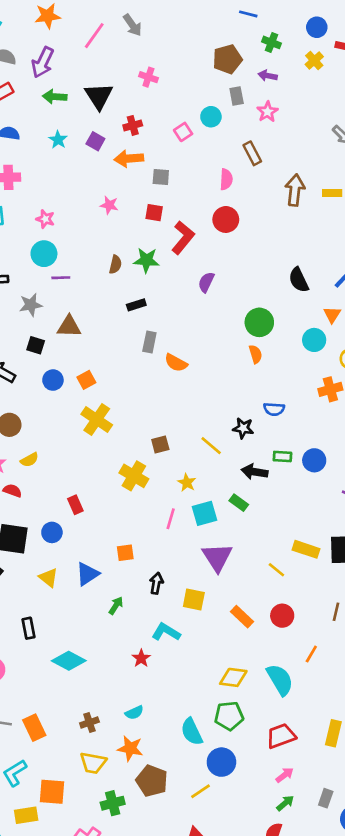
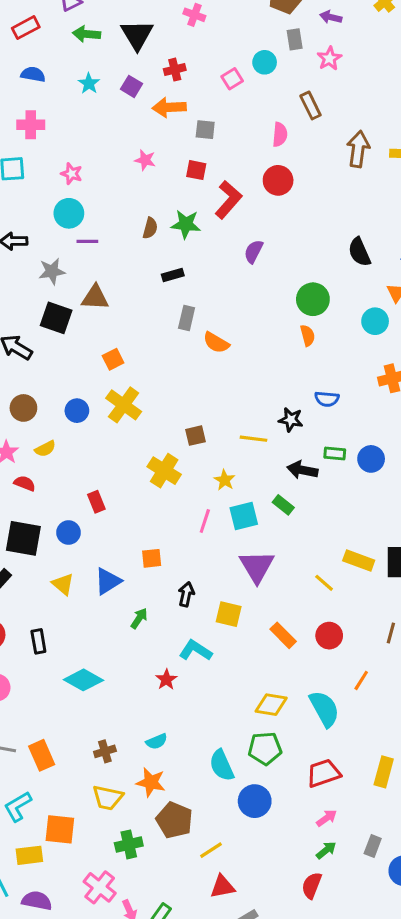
black square: (36, 345) -> (56, 318), size x1.5
blue circle: (53, 380) -> (77, 411), moved
yellow line: (211, 446) -> (254, 439), turned -35
yellow line: (201, 791) -> (211, 850), moved

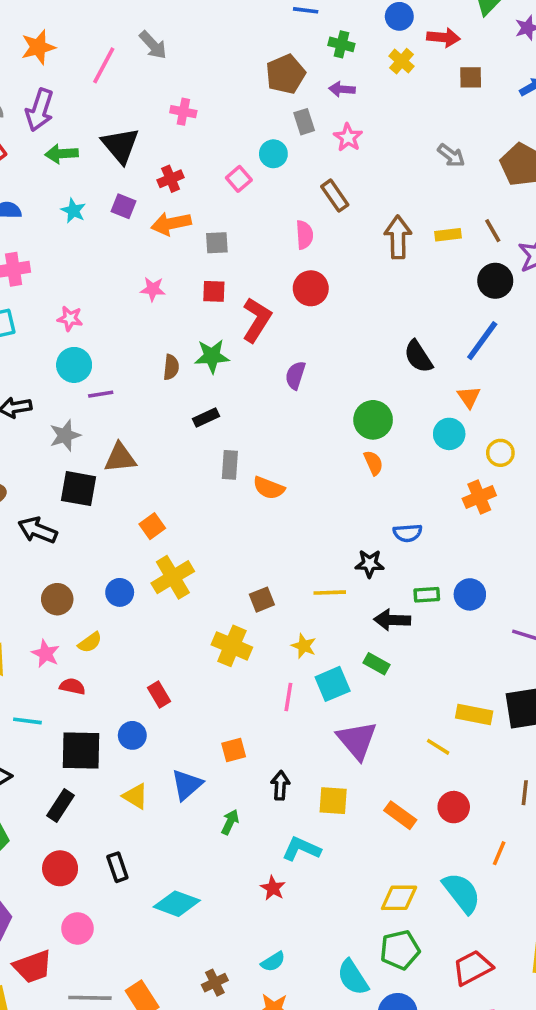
yellow cross: (124, 405) -> (173, 577), turned 32

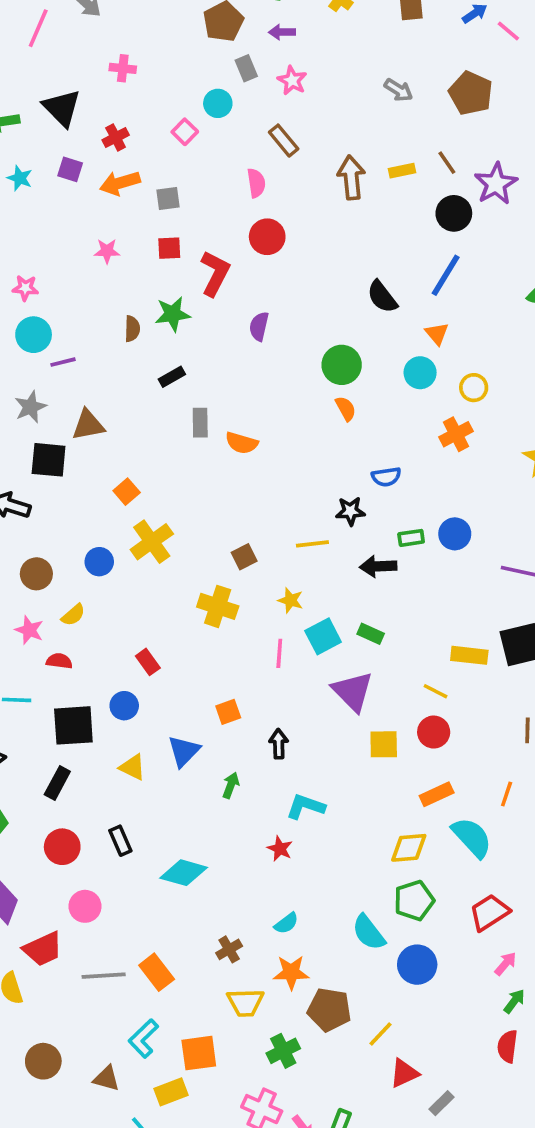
green rectangle: (376, 664) -> (371, 634), moved
yellow square: (333, 801) -> (384, 744), moved
red circle: (454, 807) -> (434, 732), moved
orange rectangle: (400, 815) -> (437, 794), moved, turned -56

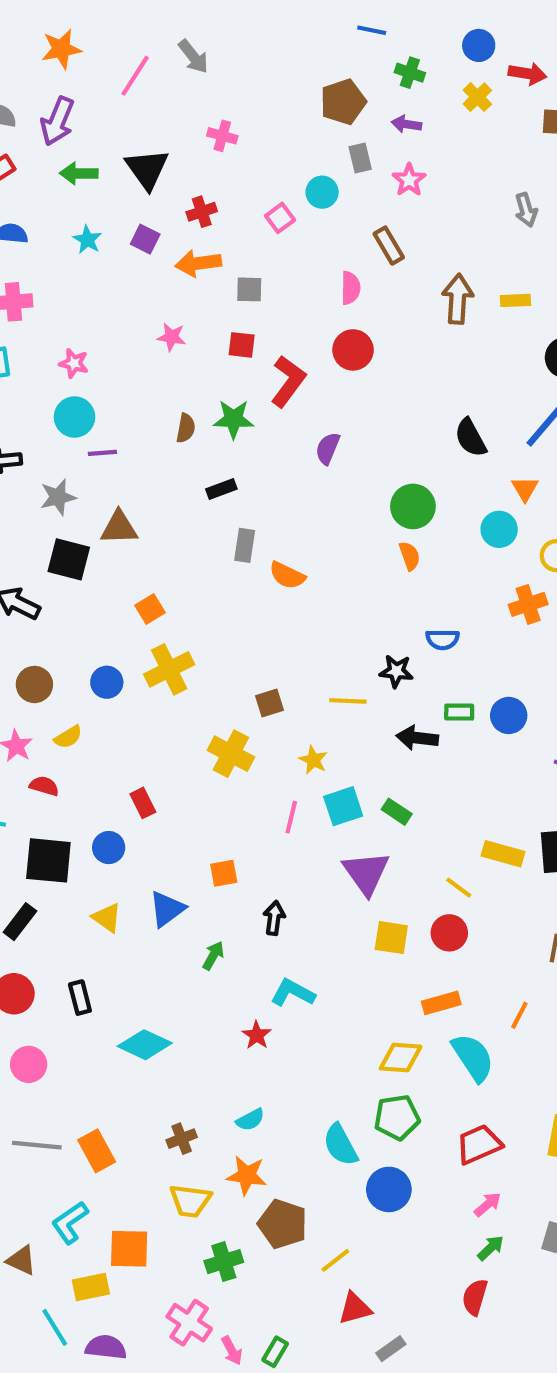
gray arrow: (398, 90) -> (526, 210), turned 32

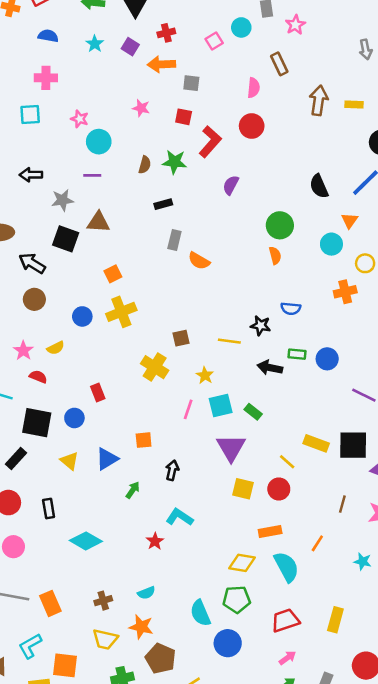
cyan circle: (74, 417) -> (99, 142), moved
brown circle: (34, 684) -> (34, 299), moved

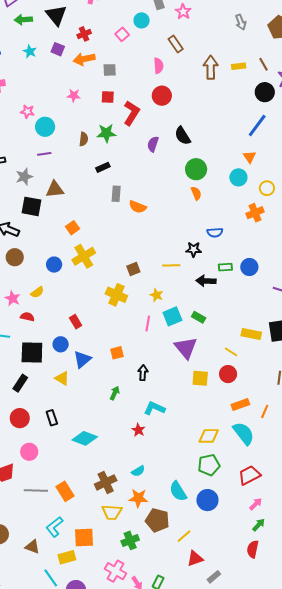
black semicircle: (319, 186) -> (183, 136), moved
blue triangle: (107, 459) -> (82, 359), moved
orange rectangle: (270, 532) -> (240, 405), moved
brown cross: (103, 601) -> (106, 482), size x1.5
cyan semicircle: (200, 613) -> (178, 491), moved

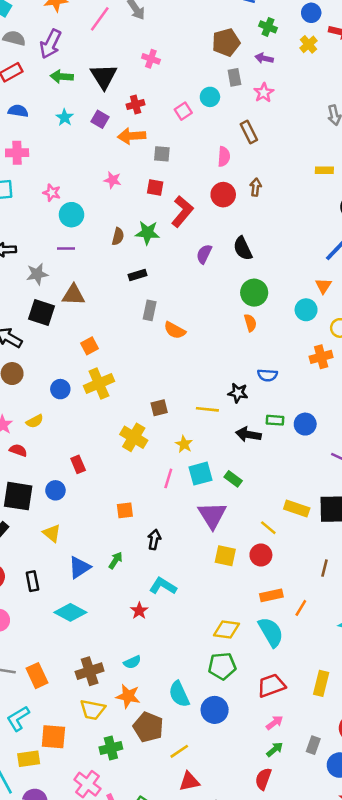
brown arrow: (211, 67) -> (256, 187), moved, size x0.6
blue triangle: (82, 359) -> (79, 567), moved

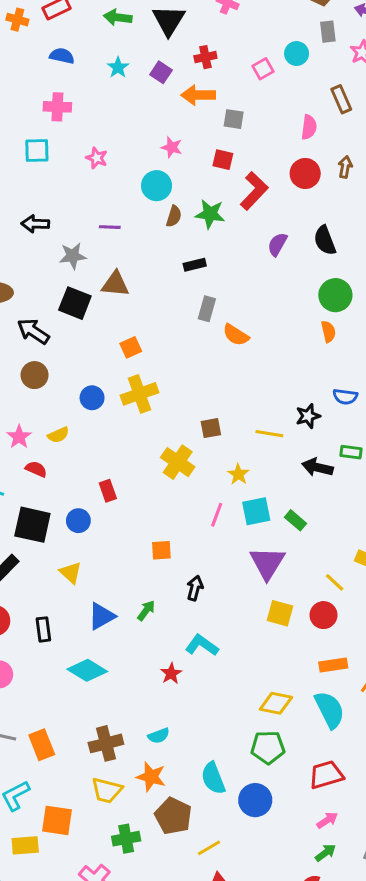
cyan circle: (71, 215) -> (157, 186), moved
black star: (238, 393) -> (308, 416), turned -30

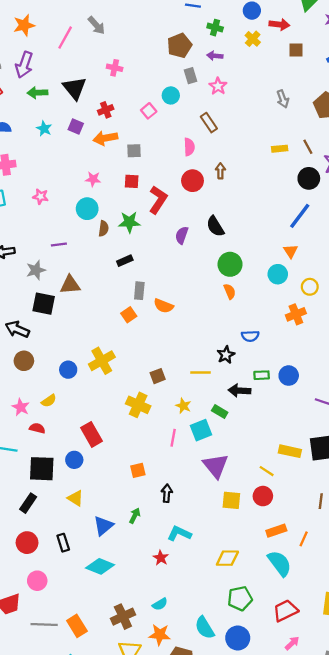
orange square: (131, 347) -> (129, 315), moved
red rectangle: (108, 491) -> (92, 434), size x1.5
green rectangle: (295, 520) -> (220, 411), moved
yellow diamond: (276, 703) -> (227, 558), moved

